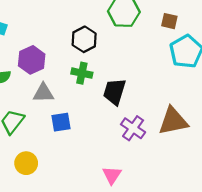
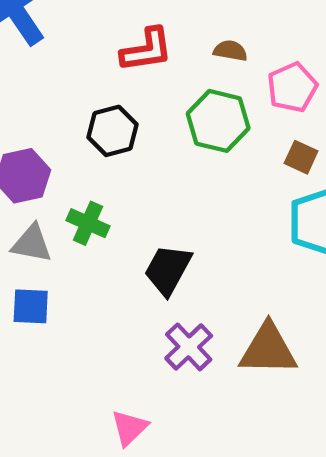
black hexagon: (84, 39) -> (113, 131), moved
green cross: (82, 73) -> (88, 223), moved
blue square: (61, 122) -> (31, 306), moved

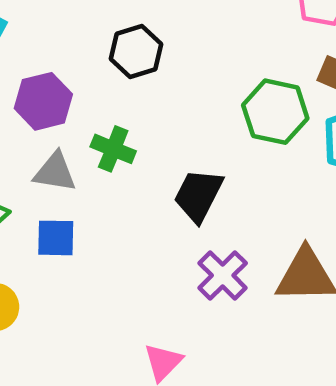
green hexagon: (218, 121) -> (275, 112), moved

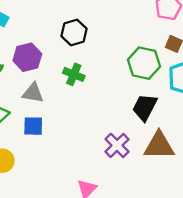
green cross: (113, 149) -> (74, 74), moved
black trapezoid: (198, 195) -> (145, 107), moved

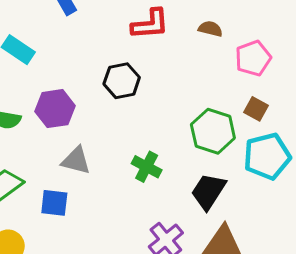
green cross: (74, 74) -> (147, 167), moved
gray triangle: (33, 93) -> (76, 161), moved

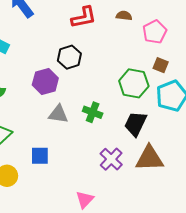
purple hexagon: (55, 109) -> (45, 81), moved
gray triangle: (76, 161) -> (58, 114), moved
blue square: (54, 203) -> (40, 156), moved

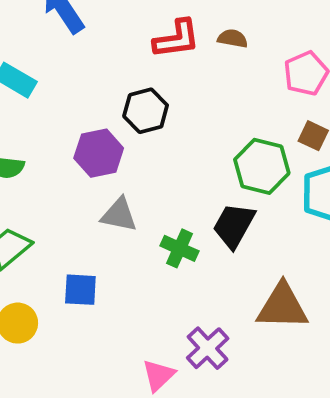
brown semicircle: (124, 16) -> (233, 39), moved
green cross: (93, 112) -> (180, 248), moved
black trapezoid: (135, 124) -> (234, 225), moved
purple cross: (111, 159) -> (208, 348), moved

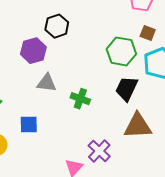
black trapezoid: (234, 225) -> (127, 89), moved

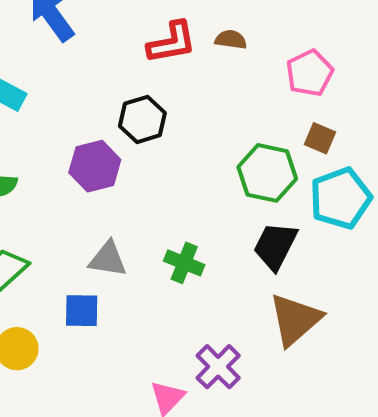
gray triangle: (47, 83) -> (108, 259), moved
brown triangle: (138, 126) -> (295, 320), turned -40

